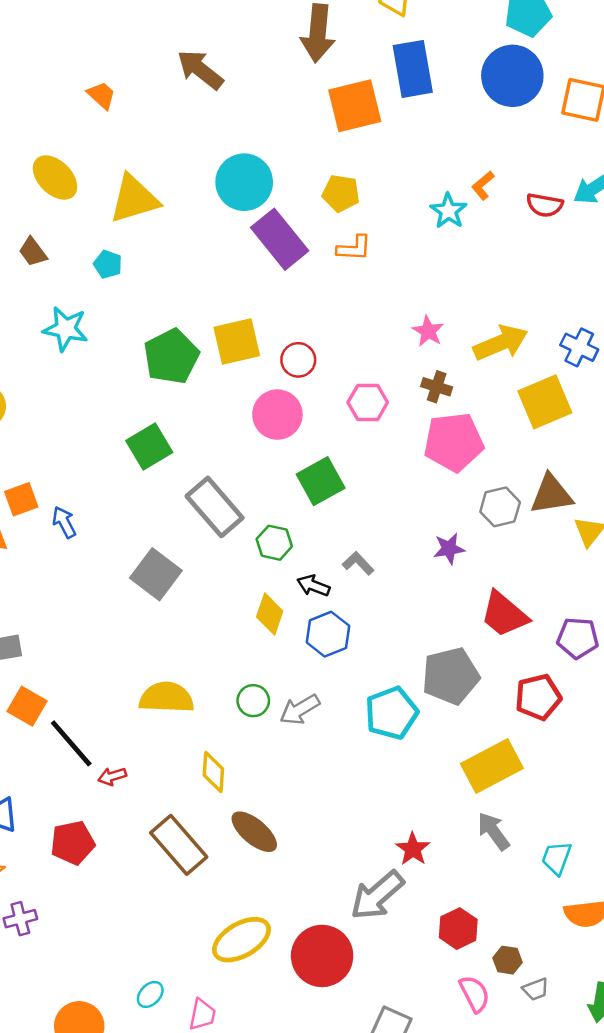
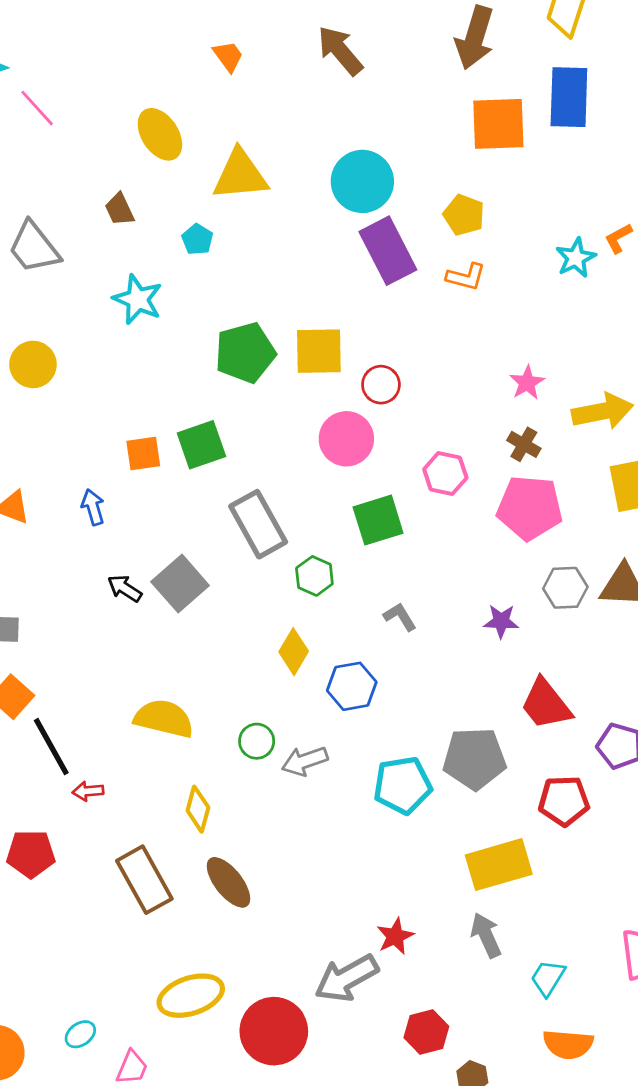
pink hexagon: (368, 402) -> (445, 473), moved
orange square: (21, 499) -> (143, 453), moved
black arrow: (313, 586) -> (125, 588), moved

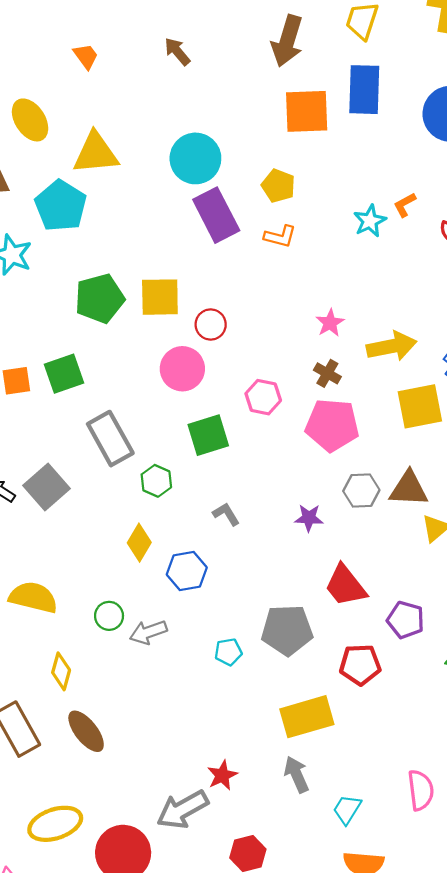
brown arrow: (340, 51) -> (177, 51), size x0.7
cyan pentagon: (197, 239) -> (61, 206), size x2.0
cyan pentagon: (403, 785) -> (228, 652), size x0.6

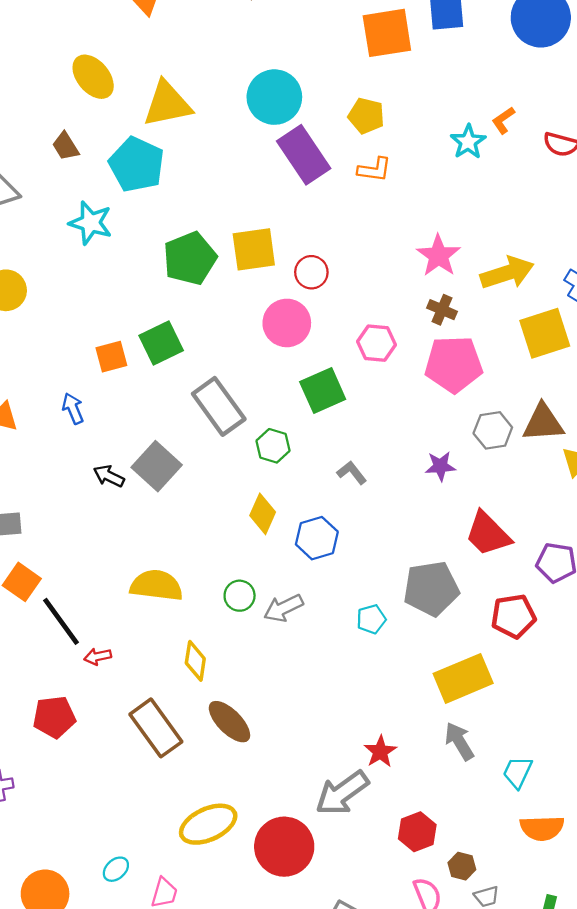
pink star: (330, 323) -> (438, 256), size x1.4

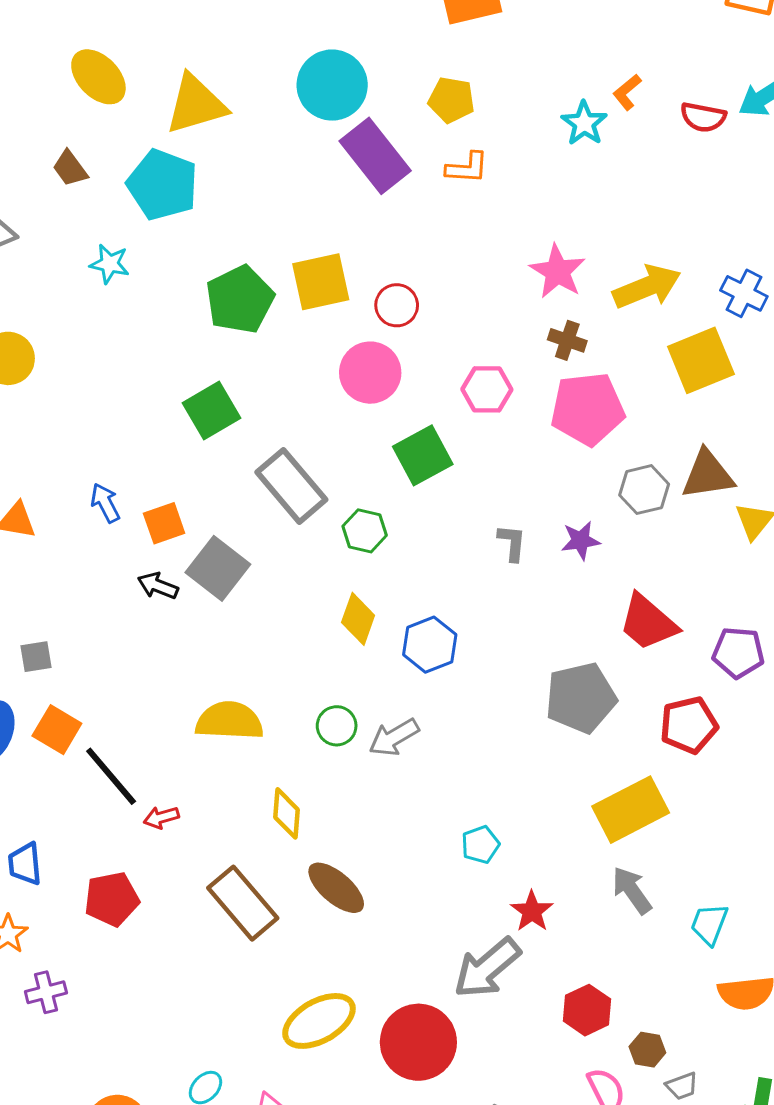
cyan star: (91, 223) -> (110, 264), size x0.7
orange square: (111, 357) -> (164, 523), moved
gray L-shape: (352, 473) -> (512, 543), moved, turned 48
cyan pentagon: (371, 619) -> (480, 845), moved

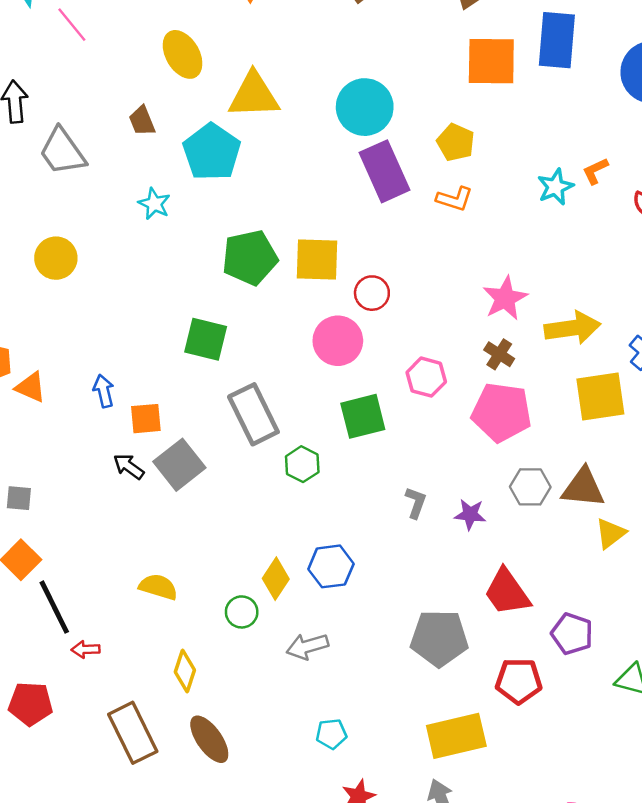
green square: (212, 411) -> (206, 339), turned 30
yellow diamond: (358, 619) -> (276, 579), moved
yellow semicircle: (229, 721) -> (158, 587), size x0.7
gray arrow: (394, 737) -> (307, 646), moved

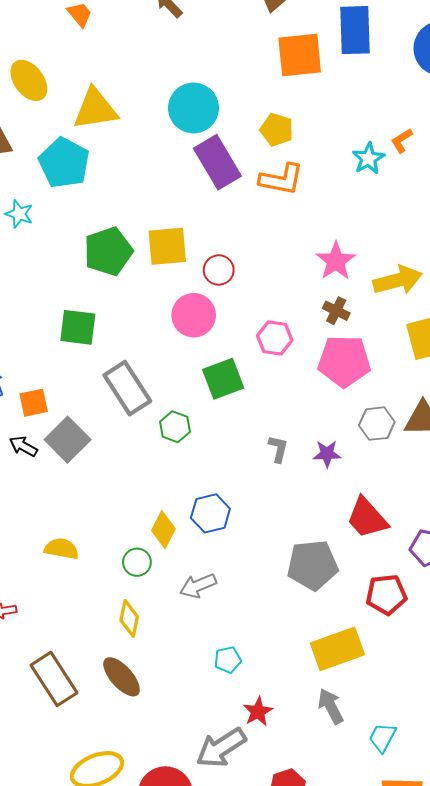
orange L-shape: (454, 199) -> (281, 179), size x1.4
yellow diamond: (185, 671) -> (129, 618), moved

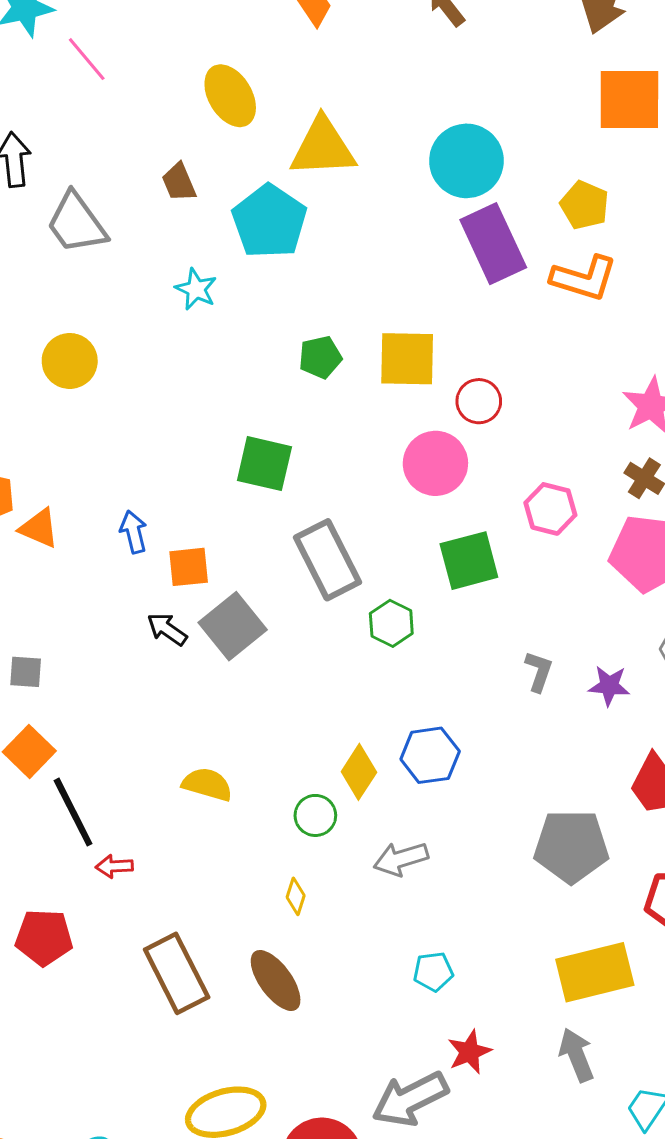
green pentagon: (108, 251) -> (320, 357), size x0.6
yellow diamond: (129, 618) -> (296, 896), size x0.7

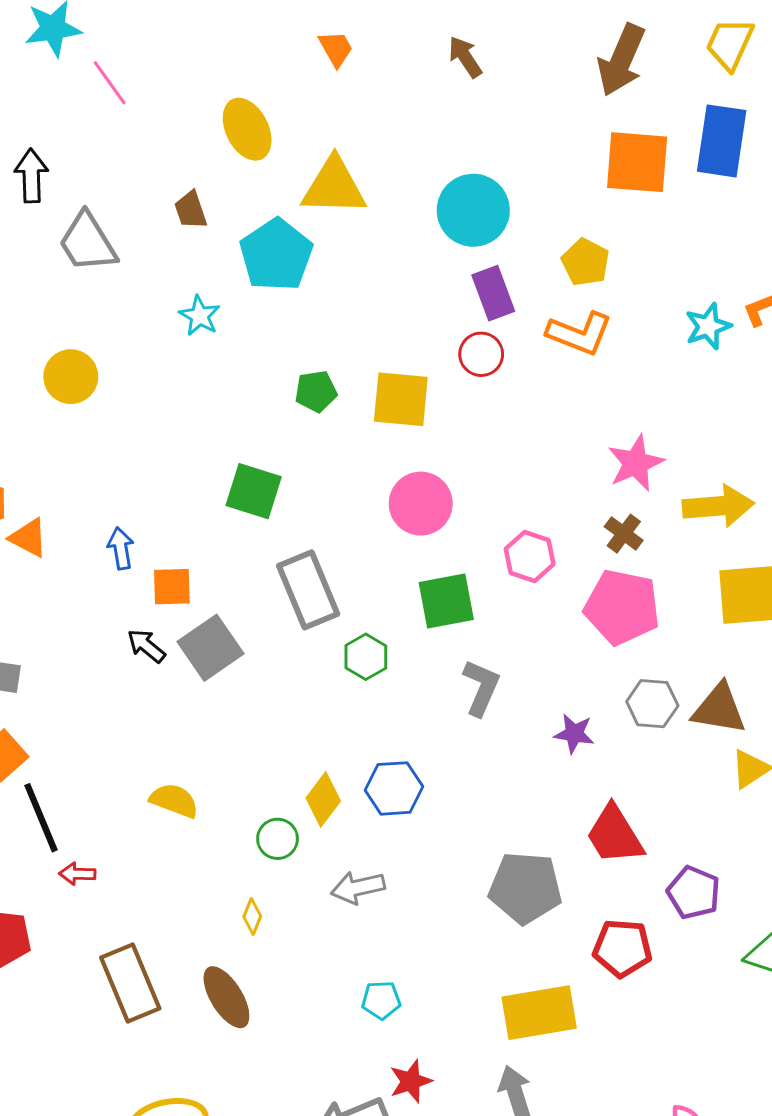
purple rectangle: (493, 244) -> (493, 293), size x0.7
red circle: (479, 401) -> (481, 354), moved
gray L-shape: (539, 671) -> (481, 688), moved, size x1.4

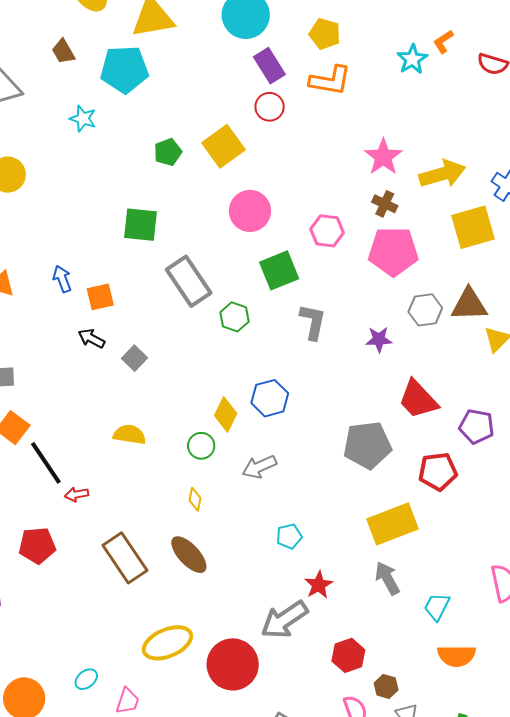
cyan pentagon: (276, 255) -> (124, 69), turned -30
yellow square: (401, 399) -> (224, 146), turned -30
gray square: (210, 648) -> (134, 358), moved, size x0.6

